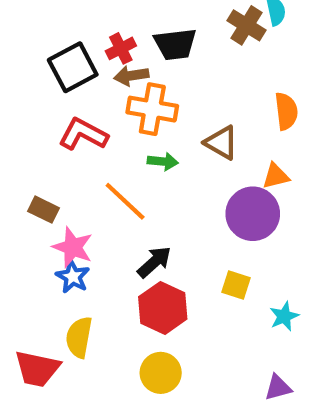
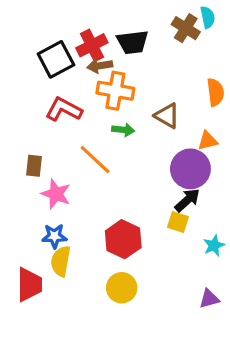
red cross: (121, 48) -> (92, 45), size x1.4
brown rectangle: (43, 210) -> (34, 166), turned 70
black arrow: (154, 262) -> (187, 200), moved
blue star: (73, 277) -> (54, 236), moved, turned -30
red trapezoid: (37, 369) -> (29, 285), turned -102

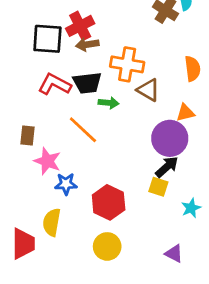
black trapezoid: (133, 42) -> (87, 83), moved
black square: (56, 59) -> (47, 39), turned 32
orange cross: (115, 91) -> (127, 64), moved
blue star: (54, 236) -> (66, 184), moved
purple triangle: (209, 299) -> (174, 254), moved, turned 42

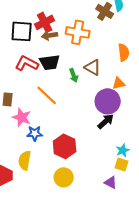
orange cross: (127, 64) -> (78, 32), moved
green arrow: (109, 103) -> (74, 75), moved, turned 64
yellow square: (158, 187) -> (122, 164), moved

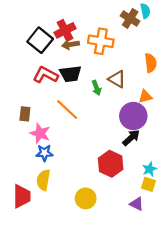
black square: (22, 31) -> (40, 40), turned 35
blue star: (35, 133) -> (44, 153), moved
red hexagon: (65, 146) -> (111, 164), moved

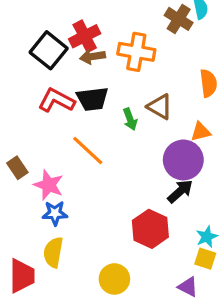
brown rectangle: (25, 114) -> (17, 168), moved, turned -40

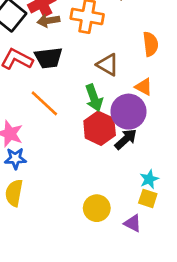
green arrow: (130, 119) -> (94, 98), moved, size x1.4
orange triangle: (201, 132) -> (144, 87), turned 42
red hexagon: (150, 229) -> (100, 128), moved
yellow circle: (114, 279) -> (97, 208), moved

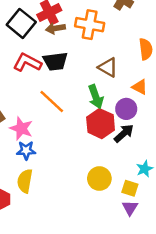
purple circle: (128, 112) -> (126, 109), size x0.7
yellow square: (148, 198) -> (130, 188), moved
yellow circle: (97, 208) -> (99, 179), moved
purple triangle: (133, 223) -> (130, 208), turned 35

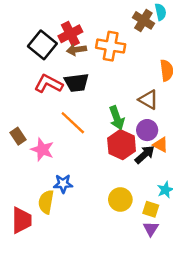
brown triangle: (108, 67) -> (148, 100), moved
orange triangle: (140, 87) -> (161, 145), moved
blue star: (26, 150) -> (63, 184), moved

